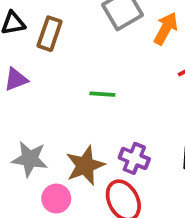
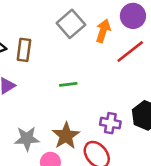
purple cross: (134, 158) -> (110, 123), moved

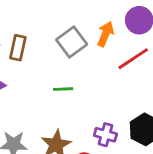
gray square: (71, 24) -> (72, 42), moved

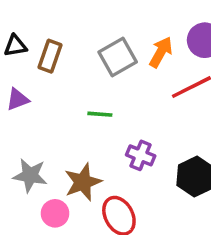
purple cross: (105, 135) -> (141, 155), moved

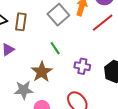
green line: (100, 114) -> (55, 48), turned 64
brown star: (83, 182) -> (42, 72), moved

